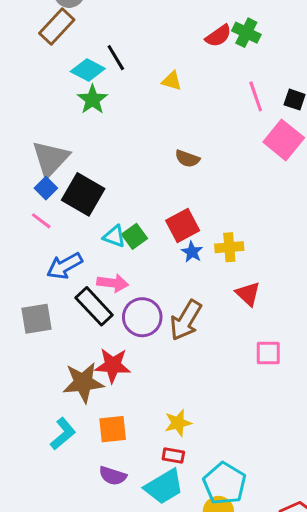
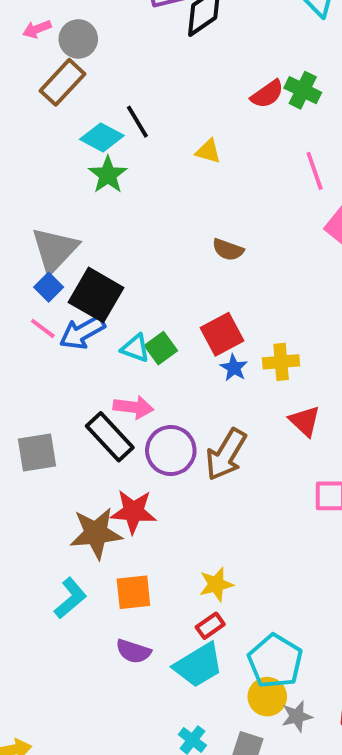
blue arrow: (65, 266) -> (82, 332), moved
red rectangle: (173, 456) -> (210, 626), turned -45

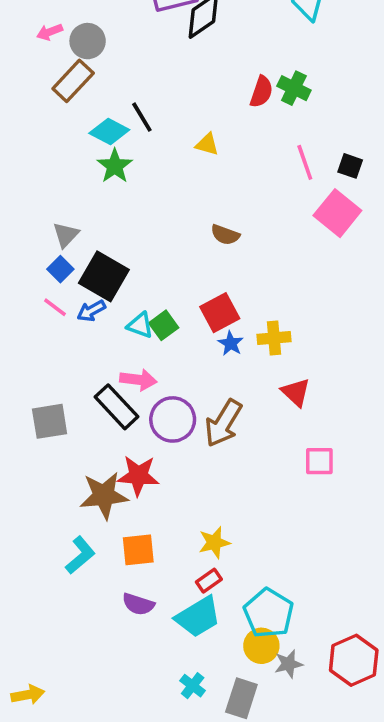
red semicircle: (267, 94) -> (261, 92), turned -36
gray triangle: (55, 250) -> (66, 235), size x0.6
blue arrow: (82, 332) -> (91, 311), size x0.7

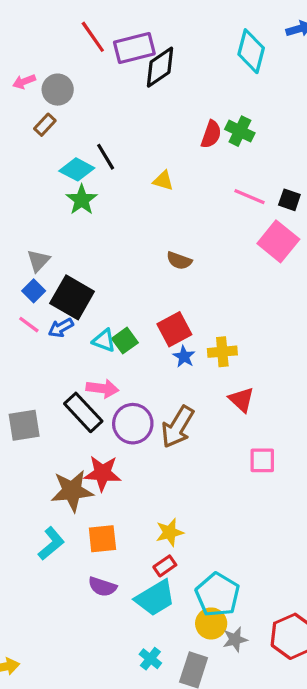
brown rectangle: (73, 81) -> (45, 125), size x0.6
pink line: (305, 162) -> (250, 197), turned -48

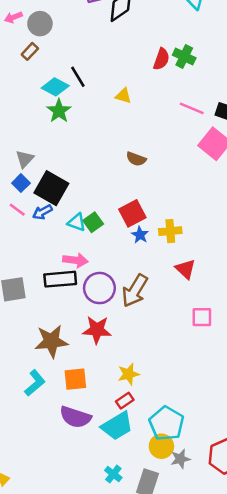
black rectangle: (83, 412) -> (60, 279), turned -52
red star: (102, 473) -> (97, 330), moved
purple semicircle: (102, 587) -> (75, 417), size x1.4

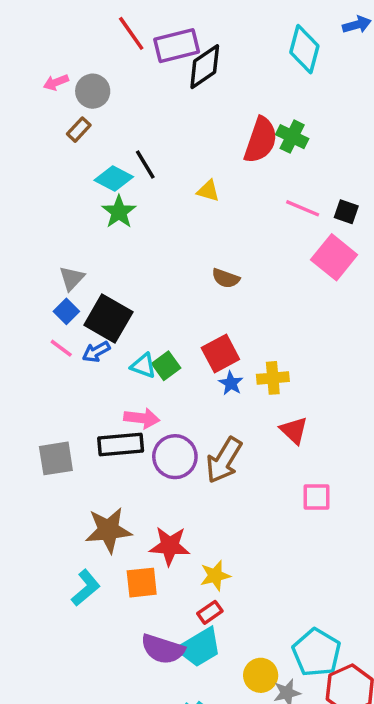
red semicircle: (161, 59) -> (261, 140), size x1.5
red star: (97, 330) -> (170, 546), moved
purple semicircle: (75, 417) -> (163, 649), moved
cyan pentagon: (166, 423) -> (317, 653), moved

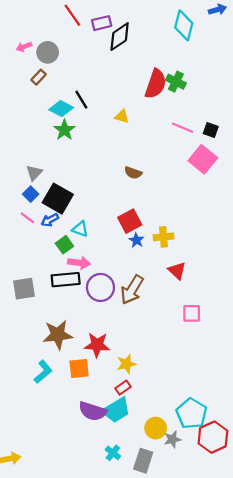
purple rectangle: (177, 46) -> (102, 23), size x0.7
green square: (166, 366) -> (64, 245), moved

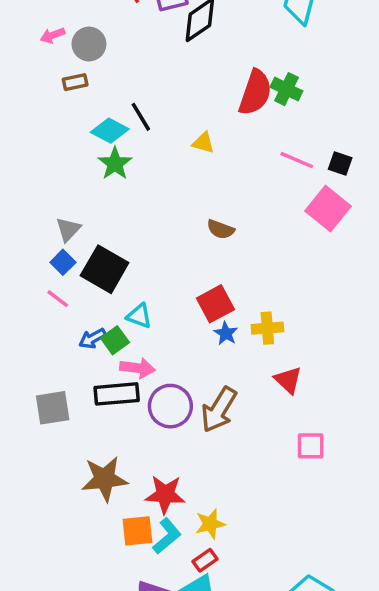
brown rectangle: (39, 77) -> (75, 82), turned 35
blue arrow: (50, 220) -> (92, 339), moved
cyan L-shape: (43, 372) -> (167, 536), moved

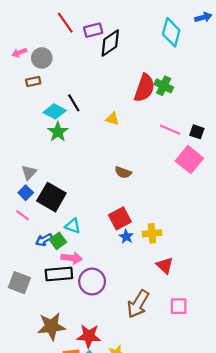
gray square: (53, 408) -> (19, 283), turned 30
brown arrow: (219, 410) -> (138, 304), moved

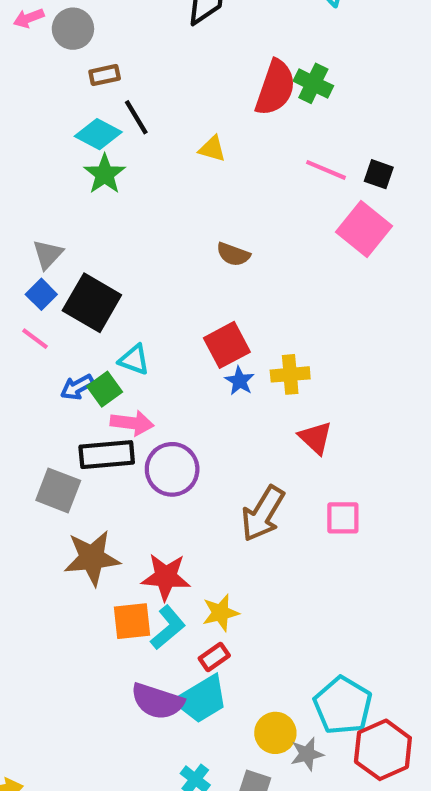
brown rectangle: (33, 81) -> (105, 75), moved
gray square: (19, 283) -> (58, 490), moved

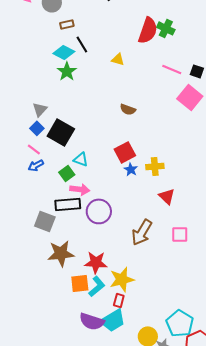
blue arrow: (77, 387) -> (36, 165), moved
yellow star: (221, 613) -> (122, 279), size x1.4
red rectangle: (214, 657) -> (119, 300), turned -40

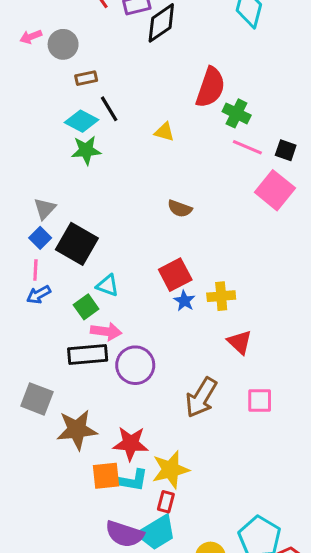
green cross: (166, 28) -> (237, 113), moved
green star: (67, 71) -> (86, 150), turned 30
pink line: (34, 149) -> (35, 270), turned 56
gray square: (45, 221) -> (37, 399), moved
cyan L-shape: (97, 286) -> (132, 480), turned 50

